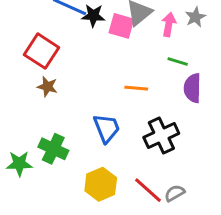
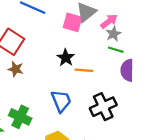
black star: (93, 16) -> (66, 58), moved, turned 30
gray star: (195, 17) -> (113, 34), moved
pink arrow: (169, 24) -> (109, 21), turned 42

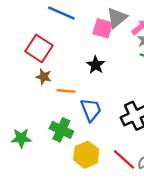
orange line: (84, 70) -> (66, 91), moved
green cross: (20, 117) -> (61, 130), moved

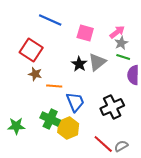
gray triangle: (117, 18) -> (97, 62), moved
yellow hexagon: (86, 155) -> (68, 128), moved

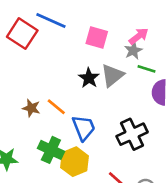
gray star: (121, 43) -> (133, 51), moved
red square: (31, 50) -> (22, 34), moved
brown star: (35, 74) -> (31, 108), moved
orange line: (54, 86) -> (56, 107), turned 35

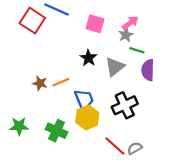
gray triangle: (112, 75) -> (115, 67), moved
orange line: (56, 107) -> (61, 82), turned -63
green cross: (51, 150) -> (57, 131), moved
yellow hexagon: (74, 162) -> (87, 117), moved

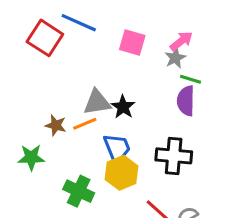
black star: (88, 58) -> (123, 107), moved
gray triangle: (115, 67) -> (97, 102), moved, turned 30
purple semicircle: (148, 70) -> (186, 101), moved
black cross: (125, 105) -> (174, 156), turned 30
green star: (19, 126) -> (31, 157), moved

